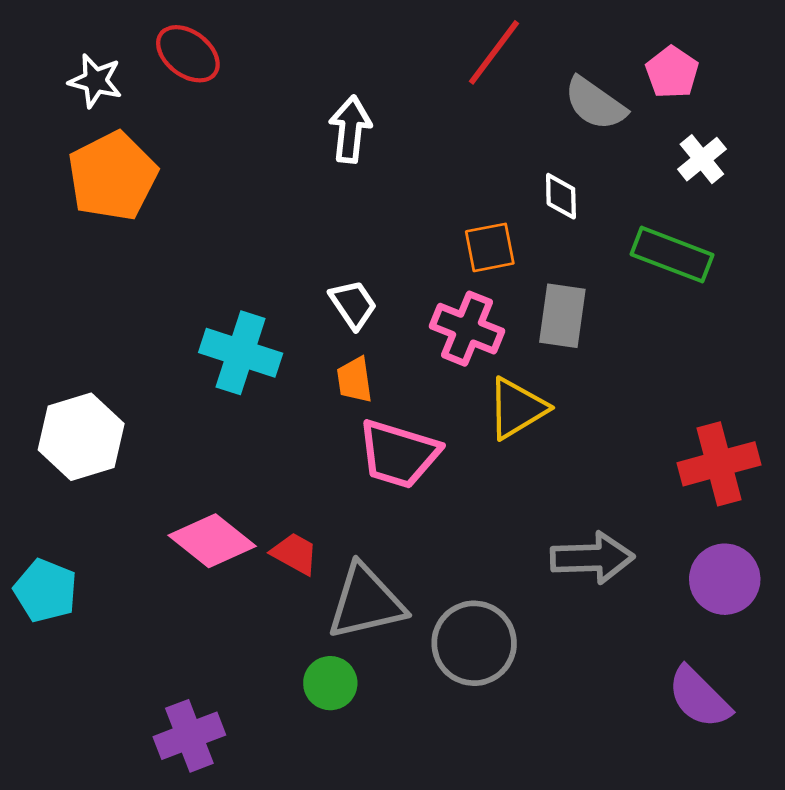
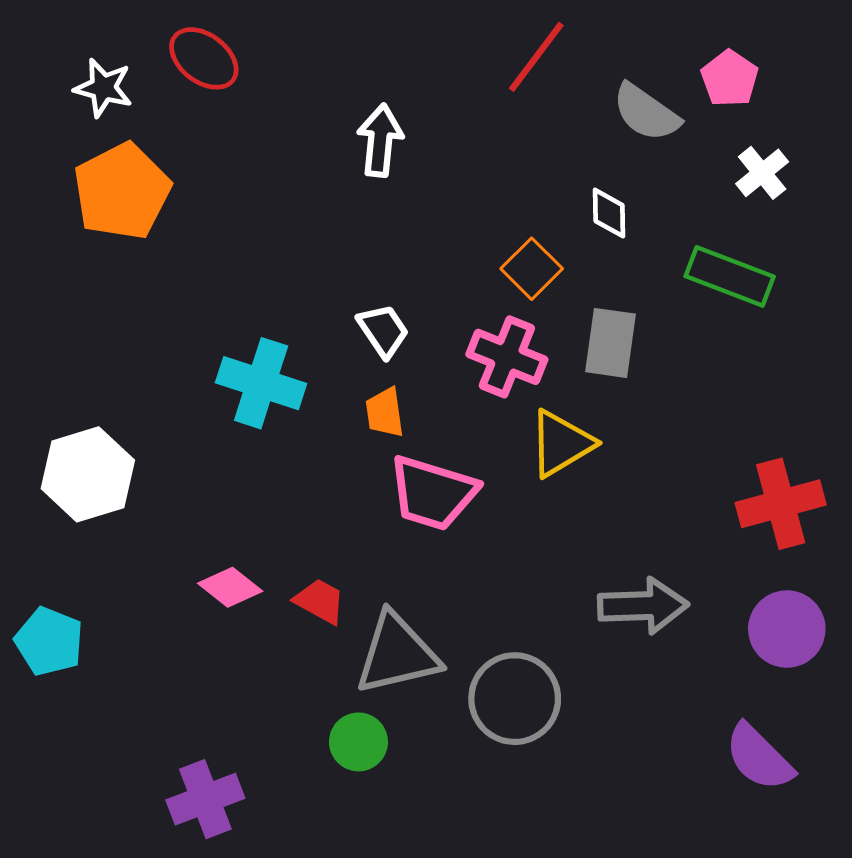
orange square: (490, 247) -> (532, 269), turned -34
pink diamond: (212, 541) -> (230, 587), size x0.7

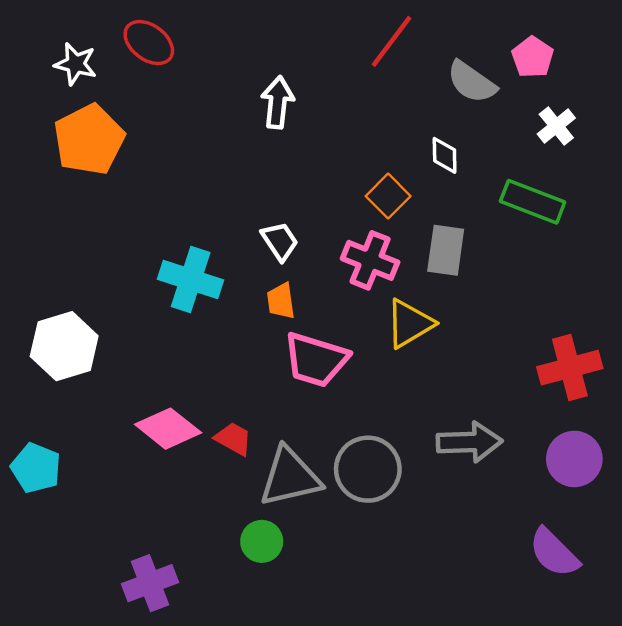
pink diamond: (230, 587) -> (168, 429), size x1.4
gray circle: (515, 699) -> (368, 469), moved

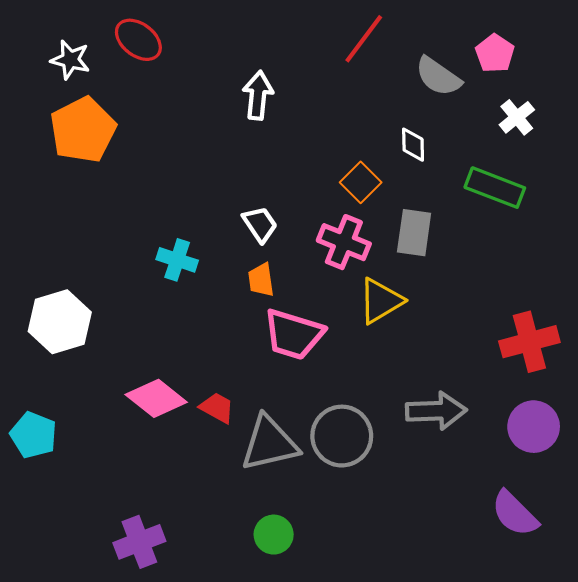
cyan cross: (191, 280) -> (177, 260), size x0.7
green circle: (262, 541) -> (274, 535), moved

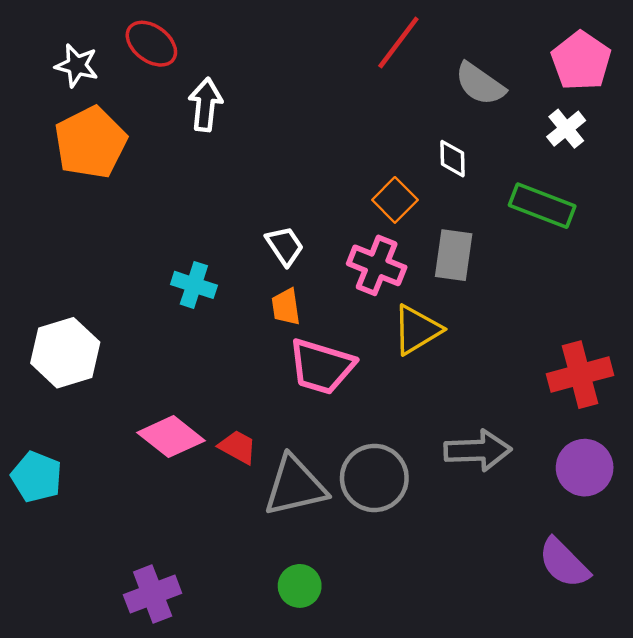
pink pentagon: (495, 53) -> (581, 61), moved, size x1.4
white arrow: (258, 95) -> (205, 105), moved

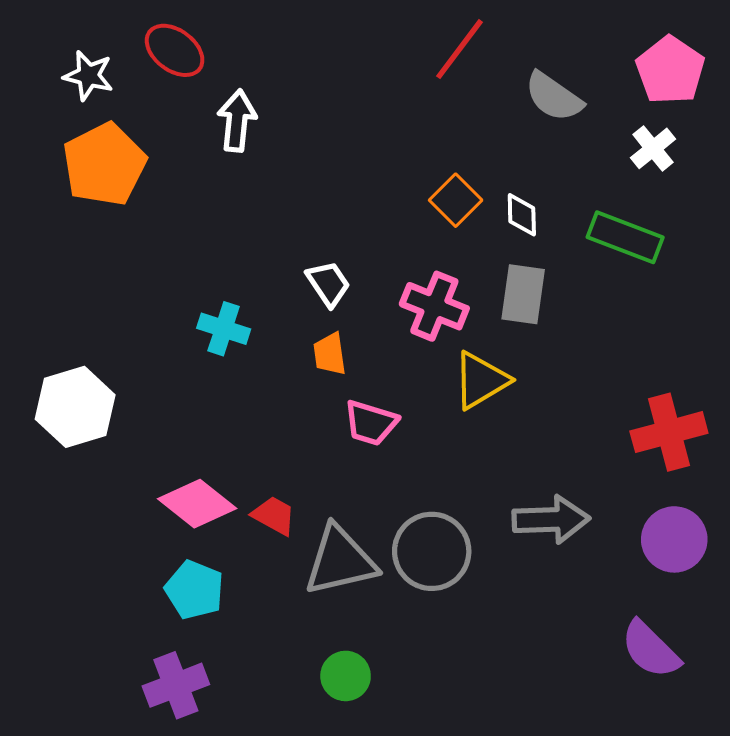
white diamond: (452, 159) -> (522, 215), moved
orange square: (395, 200) -> (456, 200), moved
pink trapezoid: (321, 367) -> (371, 423), size x0.7
cyan pentagon: (37, 477) -> (194, 590), moved

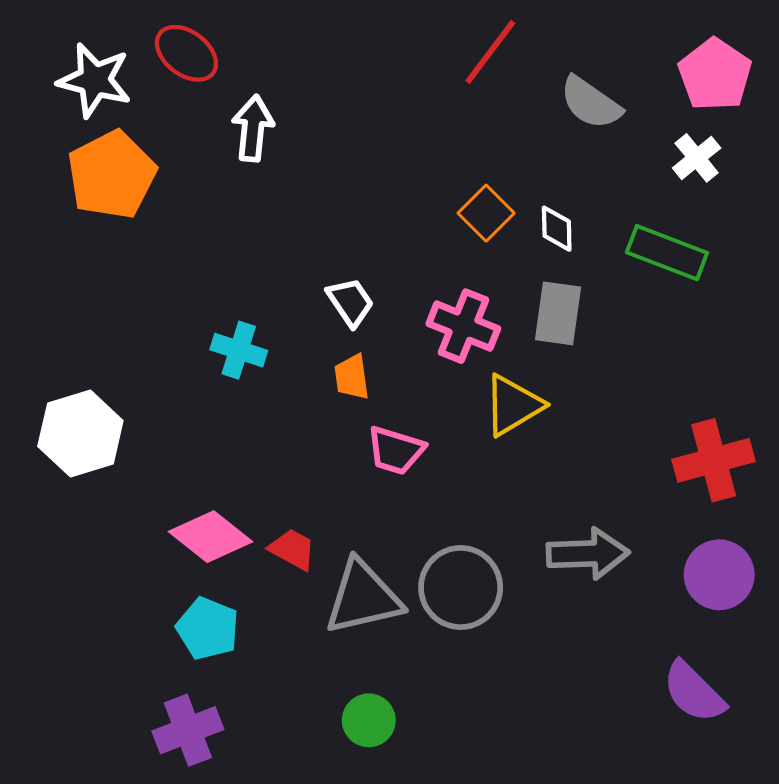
white star: (88, 76) -> (95, 80), size x1.4

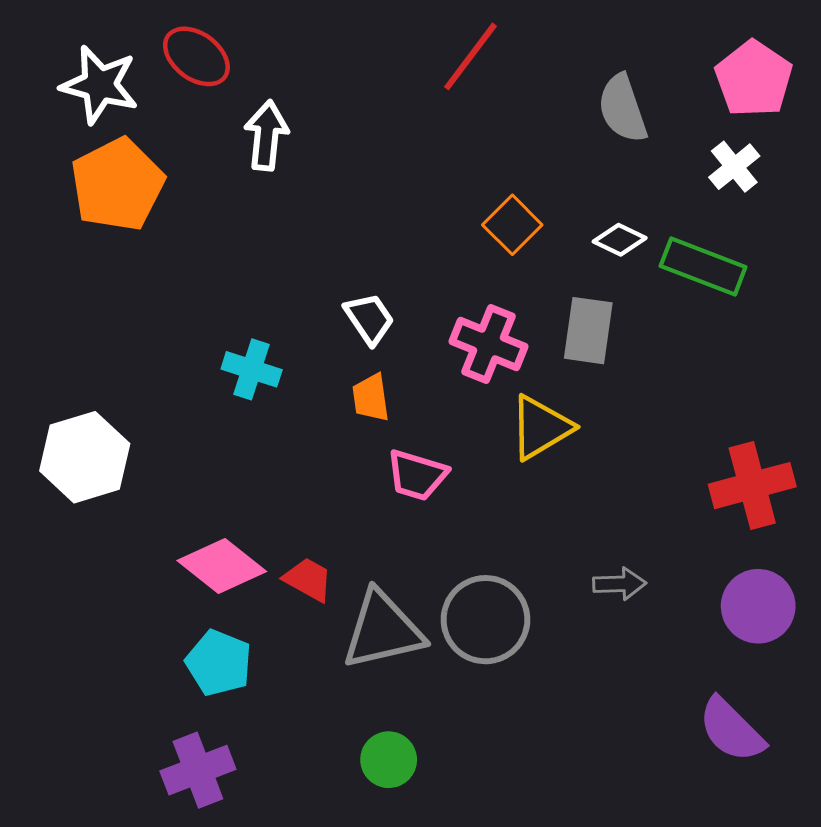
red line: (490, 52) -> (471, 56), moved
gray semicircle: (591, 103) -> (623, 109), turned 36
white diamond: (557, 229) -> (620, 240), moved, turned -63
gray arrow: (588, 554) -> (620, 584), size x0.6

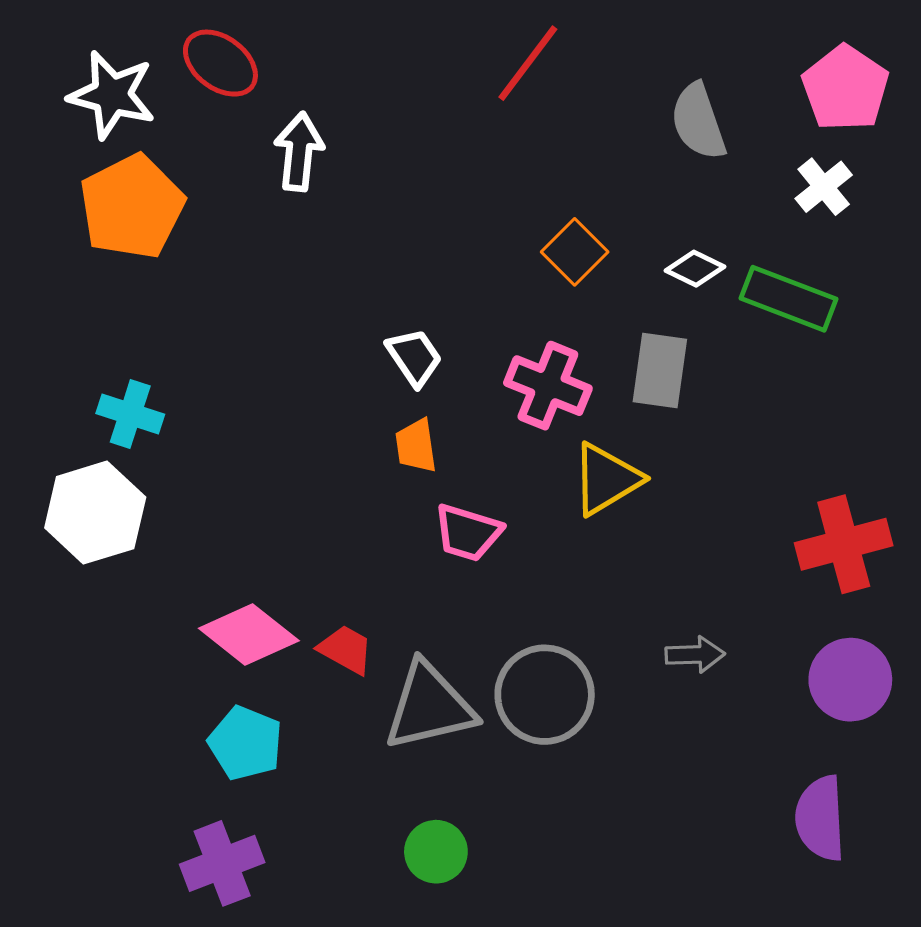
cyan cross: (252, 369) -> (130, 414), moved
purple semicircle: (731, 730) -> (820, 818), turned 42

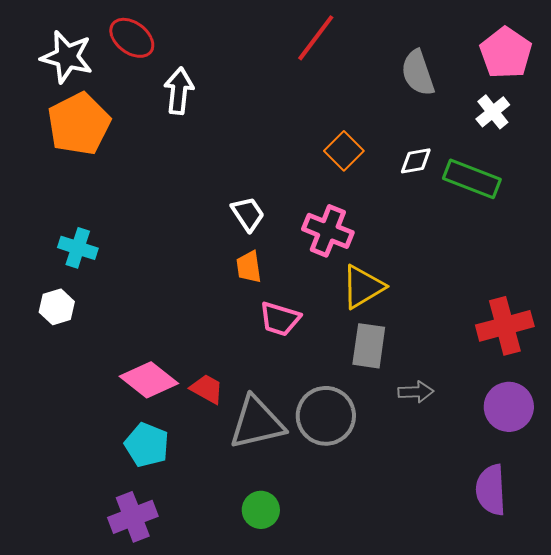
white diamond: (695, 269) -> (416, 161), turned -36
gray rectangle: (660, 371) -> (369, 346), moved
white hexagon: (95, 513) -> (57, 307), size x0.6

